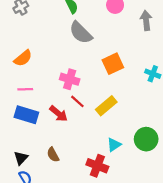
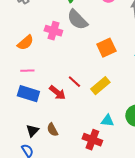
pink cross: (70, 79) -> (53, 31), moved
cyan triangle: (114, 145) -> (107, 121), turned 40
black triangle: (21, 158) -> (32, 131), moved

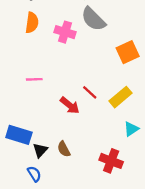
orange semicircle: (25, 43) -> (32, 23), moved, turned -42
blue rectangle: (28, 94) -> (19, 135), moved
cyan triangle: (107, 121) -> (131, 129), moved, turned -40

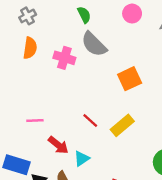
pink line: (34, 79) -> (35, 120), moved
red arrow: (70, 105) -> (58, 145), moved
cyan triangle: (131, 129) -> (82, 159), moved

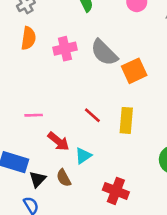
gray semicircle: (94, 44) -> (104, 53), moved
pink cross: (64, 58) -> (65, 49), turned -30
yellow rectangle: (122, 125) -> (126, 120), turned -45

